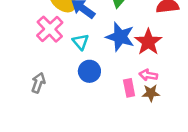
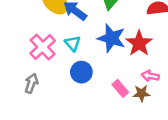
pink cross: (50, 29) -> (43, 47), moved
pink arrow: (148, 75) -> (150, 76), moved
pink rectangle: (129, 88) -> (120, 88), turned -30

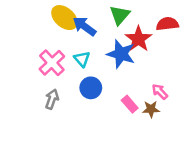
red star: (139, 43) -> (138, 39), moved
pink arrow: (150, 76) -> (160, 92), turned 36
gray arrow: (31, 83) -> (52, 99), moved

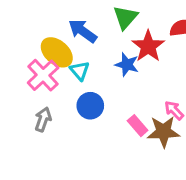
yellow ellipse: (64, 18) -> (57, 52), moved
blue star: (121, 54) -> (127, 65), size x0.7
brown star: (151, 109) -> (163, 132), size x1.5

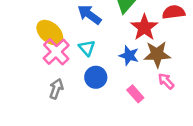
yellow ellipse: (57, 52) -> (50, 33), moved
blue star: (127, 65) -> (129, 56), moved
brown star: (163, 132) -> (157, 54), moved

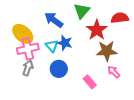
pink cross: (56, 52) -> (28, 49), turned 30
blue star: (129, 56) -> (65, 43), moved
gray arrow: (56, 89) -> (28, 68), moved

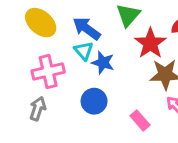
yellow ellipse: (23, 34) -> (41, 23), moved
cyan triangle: (52, 46) -> (84, 51), moved
gray arrow: (28, 68) -> (38, 109), moved

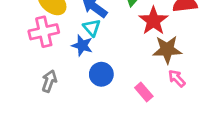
blue star: (103, 63) -> (82, 45), moved
pink cross: (48, 72) -> (44, 32), moved

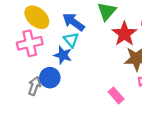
blue circle: (101, 74) -> (50, 78), moved

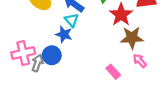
pink cross: (30, 43) -> (23, 53), moved

